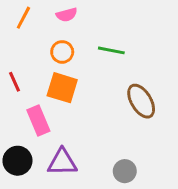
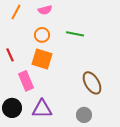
brown ellipse: (141, 101) -> (92, 83), moved

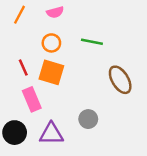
red line: (10, 55) -> (23, 67), moved
brown ellipse: (92, 83) -> (120, 80), moved
gray circle: (84, 115) -> (88, 119), moved

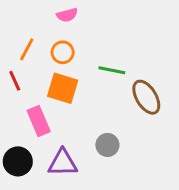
orange line: (19, 15) -> (27, 49), moved
green line: (92, 42) -> (112, 70), moved
red line: (23, 67) -> (15, 81), moved

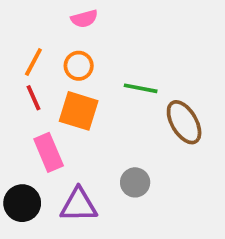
red line: (15, 81) -> (33, 98), moved

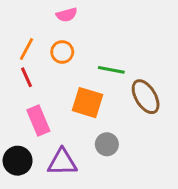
orange square: (79, 111) -> (88, 103), moved

